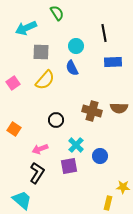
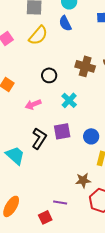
blue circle: (100, 156) -> (91, 136), moved
purple square: (69, 166) -> (62, 131), moved
black L-shape: (37, 173) -> (39, 138), moved

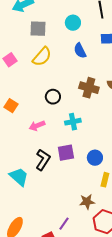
blue semicircle: (65, 23) -> (80, 51), moved
cyan cross: (69, 100) -> (73, 122), turned 35
purple line: (60, 202) -> (64, 224), turned -64

